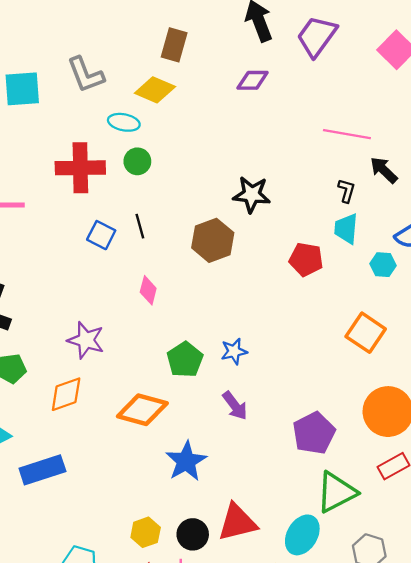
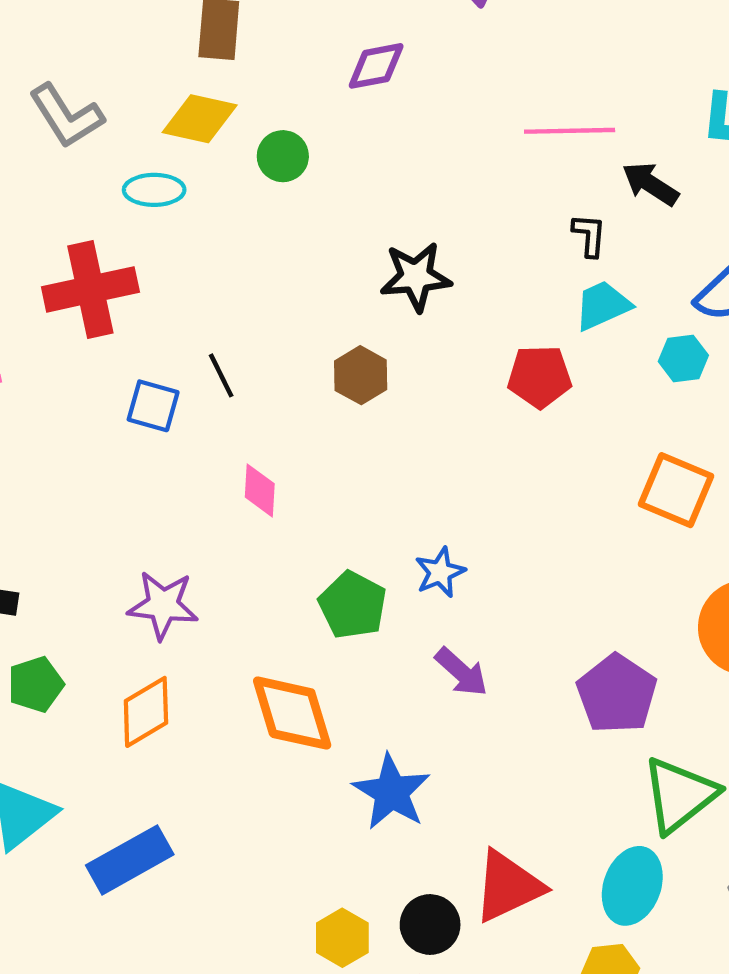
green circle: (137, 161) -> (283, 156), moved
cyan trapezoid: (346, 229) -> (603, 305), turned 72
brown hexagon: (213, 240) -> (361, 375), size x0.7
orange diamond: (142, 410) -> (292, 713), turned 69

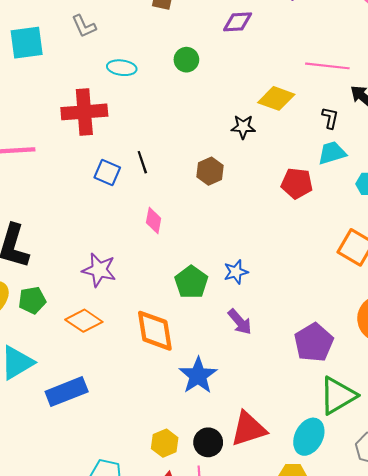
gray L-shape: (66, 116) -> (84, 26), size x0.7
yellow diamond: (200, 119) -> (276, 98), moved
black star: (416, 277) -> (243, 127), size x0.7
orange diamond: (146, 712) -> (84, 321), turned 57

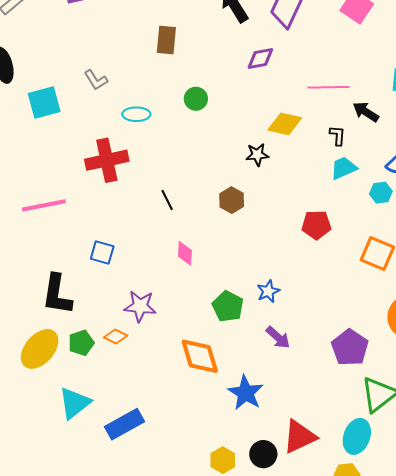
purple diamond: (238, 22) -> (260, 58), moved
blue square: (107, 172) -> (102, 252), moved
red pentagon: (297, 183) -> (316, 225), moved
orange diamond: (84, 321) -> (116, 336), moved, size x0.7

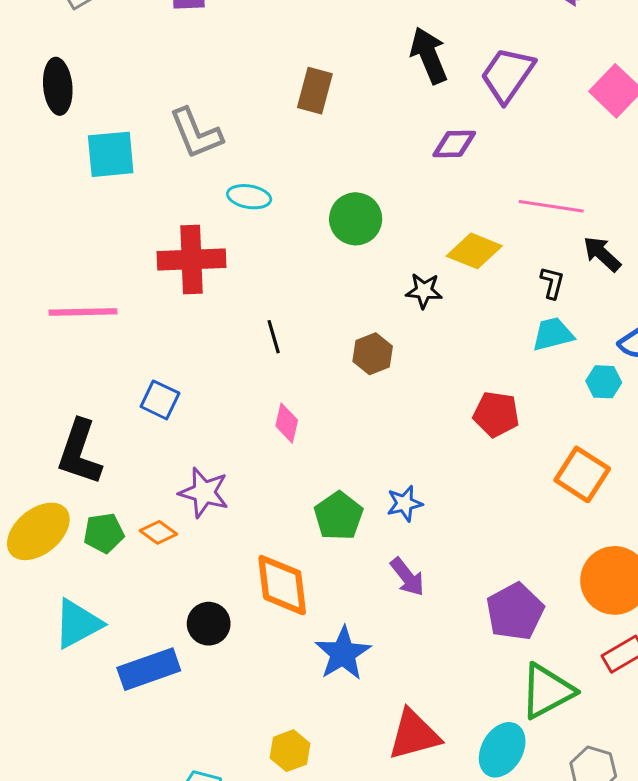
gray L-shape: (96, 80) -> (196, 133), size x1.5
green circle: (196, 99) -> (356, 219), moved, size x1.4
black circle: (263, 454) -> (209, 624), moved

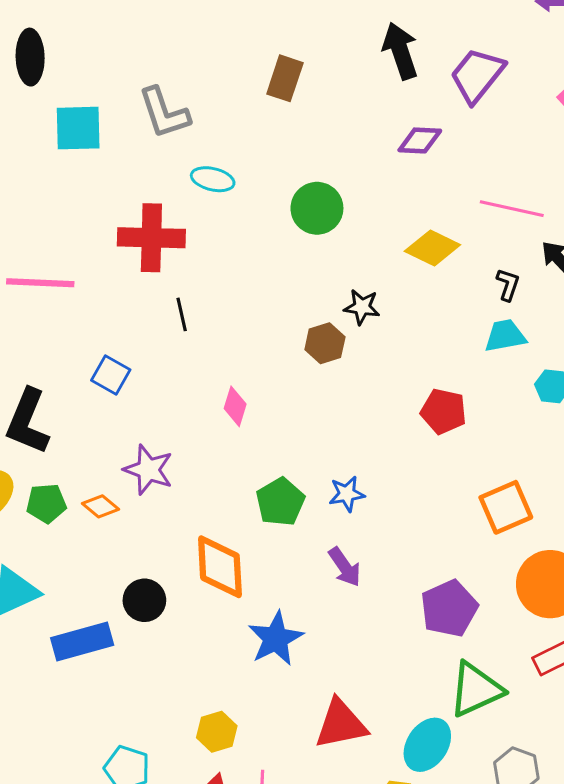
black star: (424, 291) -> (362, 307), moved
black line: (274, 337) -> (182, 314), moved
orange square: (582, 474) -> (506, 507), moved, turned 30

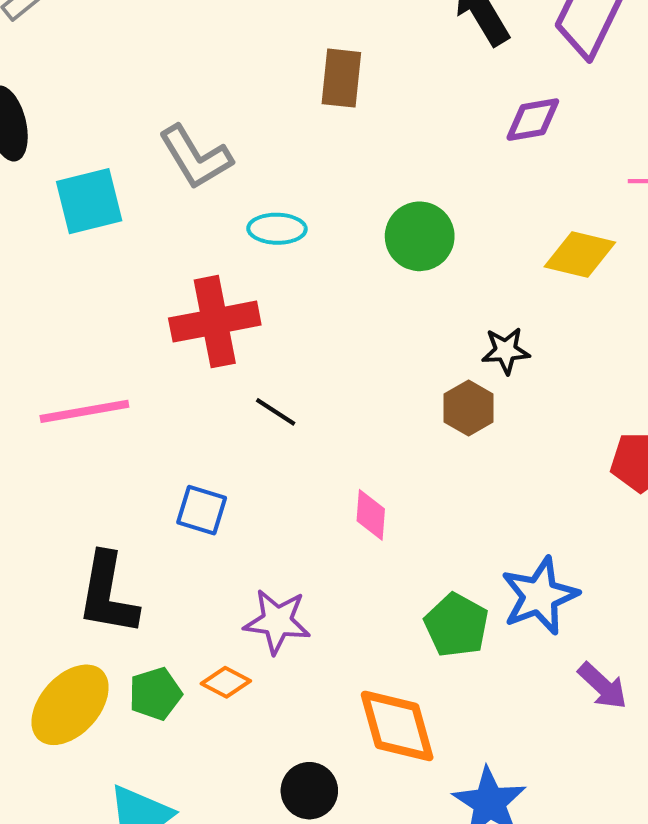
black line: (182, 314) -> (276, 412), turned -32
blue star: (347, 494) -> (540, 596), size x1.6
purple arrow: (345, 567) -> (603, 686), moved

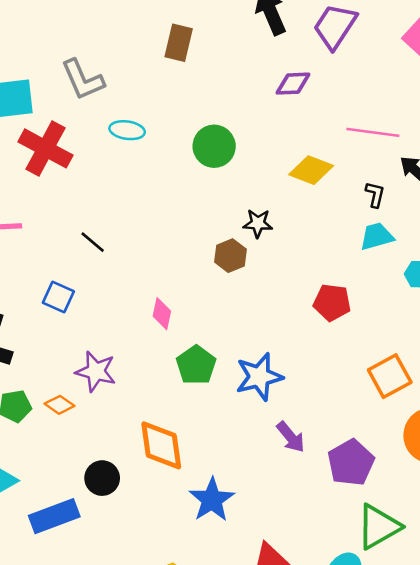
red cross: (215, 322) -> (46, 148), moved, turned 32
black line: (276, 412) -> (93, 242), moved
green pentagon: (456, 625) -> (196, 365), moved

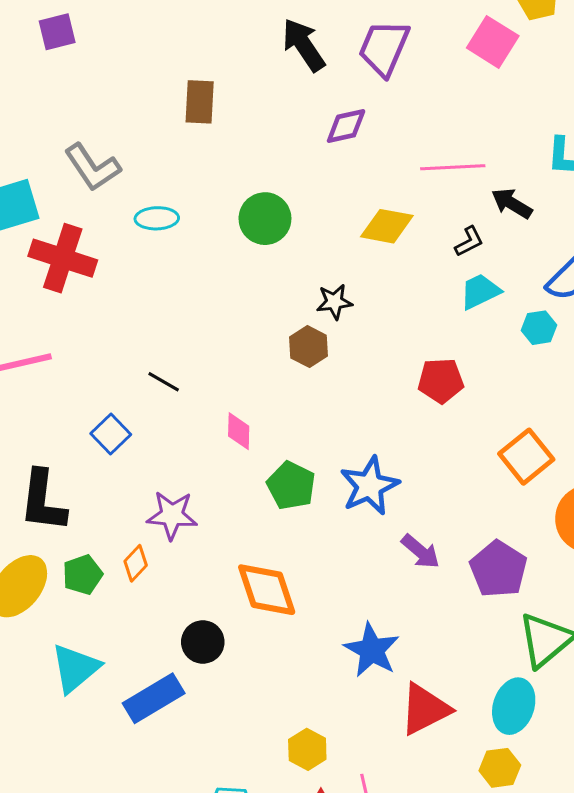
black L-shape: (375, 195) -> (469, 241), turned 60
black line: (93, 242) -> (164, 382), moved
blue square: (58, 297) -> (111, 434), turned 32
orange diamond: (60, 405) -> (136, 563), turned -72
blue star: (212, 500) -> (372, 650), moved

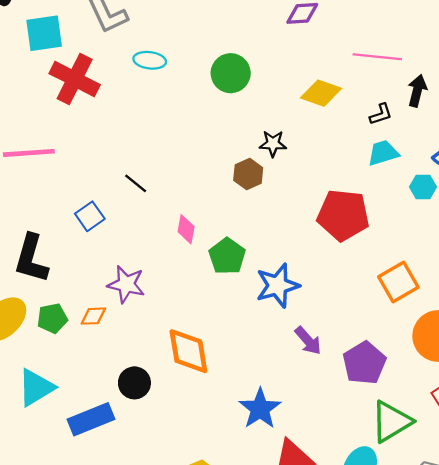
black arrow: (512, 203) -> (417, 91), turned 64
red pentagon: (441, 381) -> (343, 215), size x1.5
green pentagon: (291, 486) -> (227, 256), moved
orange diamond: (136, 563) -> (93, 316), turned 36

